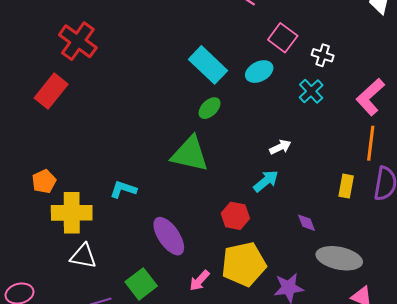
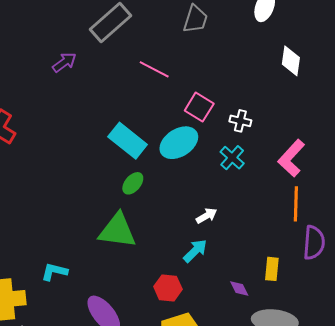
cyan ellipse: (259, 72) -> (179, 143), size x1.4
yellow rectangle: (346, 186) -> (272, 269), moved

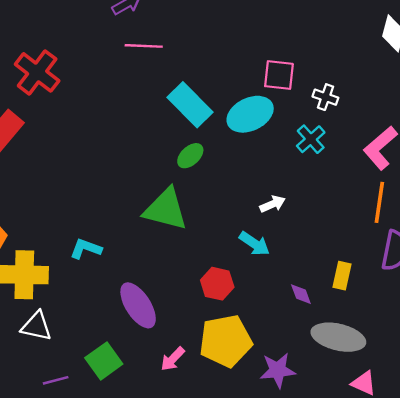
pink line: (154, 69) -> (144, 46), moved, turned -32
pink square: (199, 107) -> (279, 75), turned -32
cyan arrow: (195, 251) -> (254, 244), turned 72

